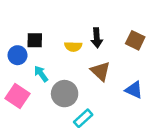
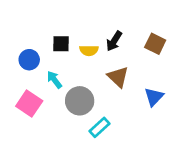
black arrow: (97, 38) -> (114, 41), turned 36
black square: (35, 40) -> (61, 44), moved
blue triangle: (134, 90) -> (154, 97), turned 48

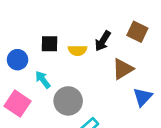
brown square: (155, 44) -> (137, 32), moved
brown triangle: (118, 77) -> (123, 69), moved, turned 45

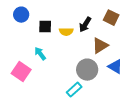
blue circle: (18, 60) -> (21, 15), moved
blue triangle: (143, 97) -> (115, 67), turned -42
gray circle: (68, 101) -> (87, 70), moved

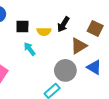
brown square: (111, 18) -> (95, 28), moved
cyan arrow: (40, 54) -> (30, 49), moved

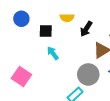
yellow semicircle: (44, 32) -> (67, 18), moved

